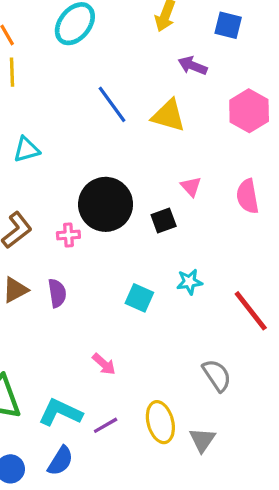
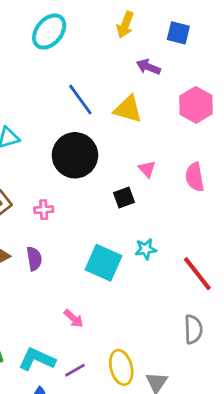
black circle: (106, 204) -> (75, 155), moved
cyan square: (139, 298) -> (104, 263), size x1.5
gray semicircle: (217, 375) -> (193, 329), moved, turned 32

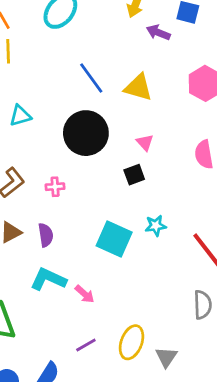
purple arrow: (148, 67) -> (158, 32), moved
pink triangle: (147, 169) -> (145, 142), moved
cyan L-shape: (37, 359) -> (48, 279), moved
yellow ellipse: (121, 367) -> (131, 342), turned 36

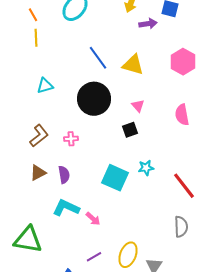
purple arrow: (158, 32) -> (148, 24), turned 150

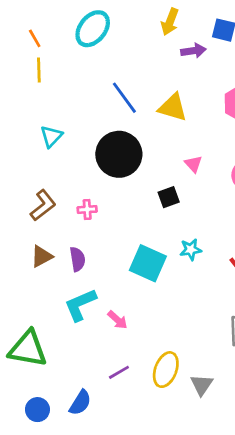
cyan triangle: (45, 86) -> (51, 136), turned -30
pink triangle: (138, 106) -> (193, 164), moved
cyan L-shape: (66, 208) -> (80, 305), turned -48

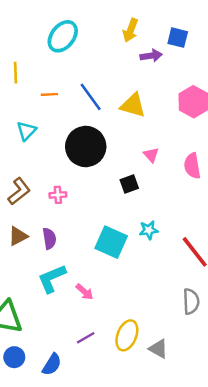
orange line: (35, 38) -> (49, 94), moved, turned -63
gray triangle: (202, 385) -> (158, 349), turned -35
blue circle: (37, 410) -> (14, 357), moved

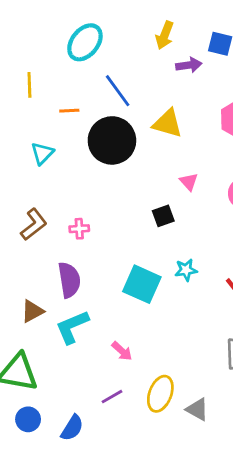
blue line: (91, 97) -> (118, 91), moved
black circle: (86, 147) -> (112, 140), moved
brown triangle: (18, 236) -> (32, 311), moved
purple semicircle: (49, 239) -> (69, 280), size x1.4
pink arrow: (85, 292) -> (122, 351), moved

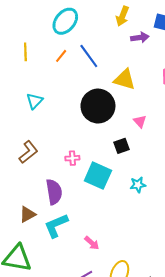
orange line: (69, 111) -> (61, 56), moved, turned -48
black circle: (112, 140) -> (98, 106), moved
pink cross: (79, 229) -> (72, 158), moved
cyan square: (142, 284) -> (98, 176), moved

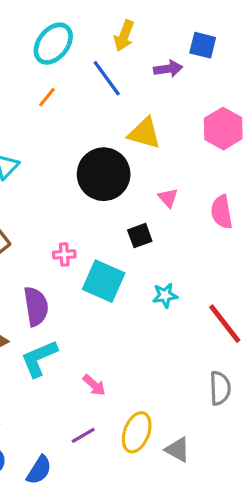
yellow arrow: (123, 16) -> (124, 36), moved
blue line: (89, 56) -> (107, 78), moved

